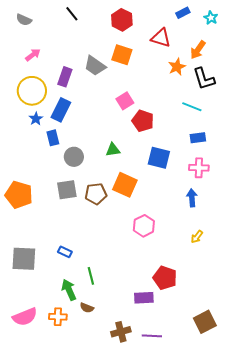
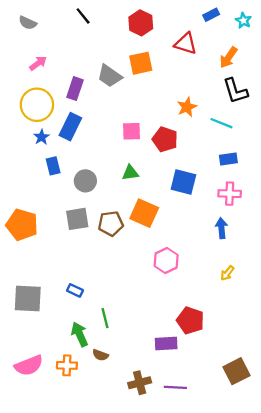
orange square: (122, 55) -> (141, 63), turned -30
orange star: (177, 67) -> (187, 107), moved
pink square: (125, 101) -> (132, 131), moved, turned 30
blue rectangle: (53, 138) -> (53, 166), moved

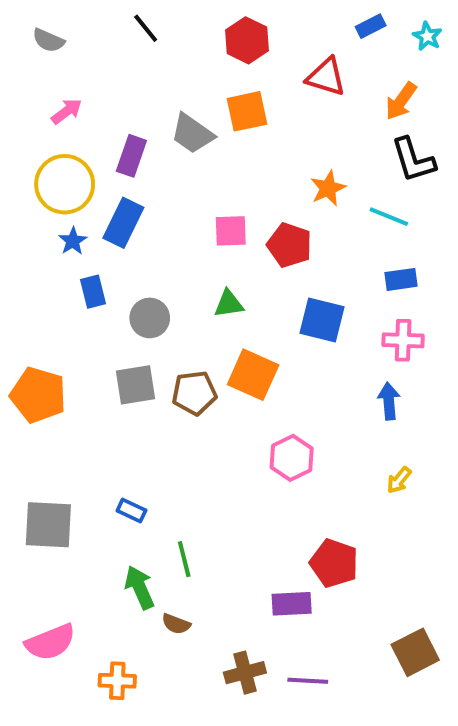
orange cross: (67, 365) -> (117, 681), moved

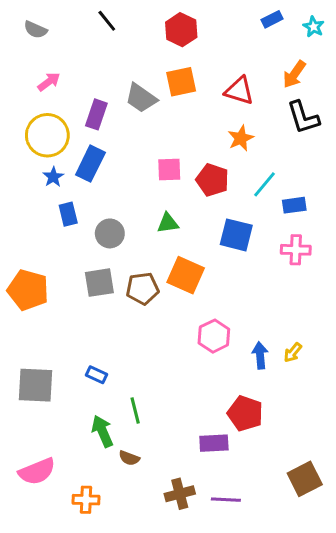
red triangle: (326, 77) -> (239, 91), moved
cyan line: (389, 217) -> (265, 184), moved, turned -72
blue arrow: (389, 401) -> (260, 355), moved

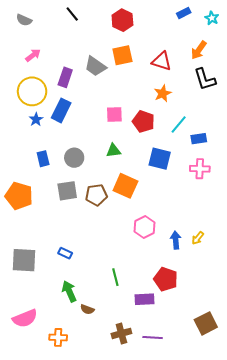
blue rectangle: (68, 214) -> (43, 159), moved
green line: (135, 410) -> (115, 277), moved

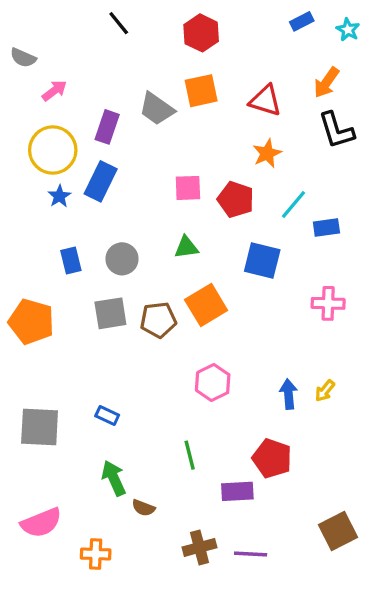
gray semicircle: (24, 20) -> (23, 58), moved
pink cross: (200, 169) -> (328, 303), moved
orange square: (125, 186) -> (206, 305), turned 35
pink hexagon: (145, 227) -> (213, 383), moved

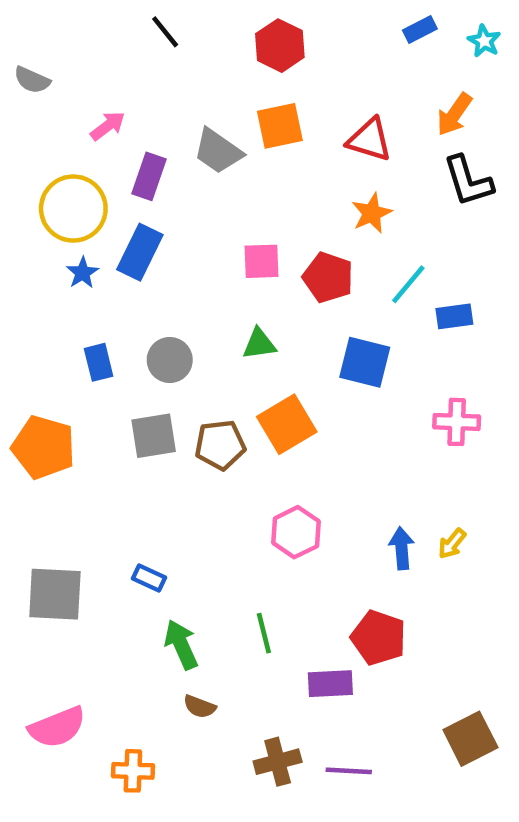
pink arrow: (54, 91) -> (108, 126), moved
green arrow: (114, 478) -> (181, 645), moved

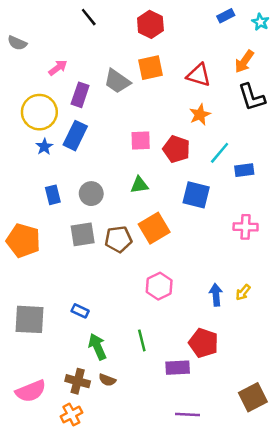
brown cross: (278, 762) -> (78, 381), moved, turned 30
orange cross: (133, 771) -> (71, 415), turned -30

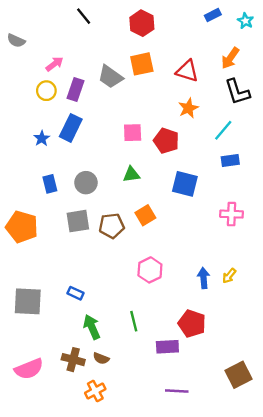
yellow circle: (39, 112) -> (46, 91), moved, size x0.6
cyan line: (220, 153) -> (223, 130), moved
orange square: (154, 228) -> (145, 215), size x0.7
orange cross: (71, 415) -> (95, 391), moved

